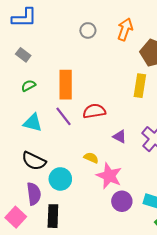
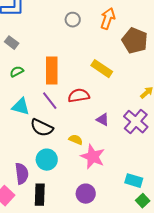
yellow rectangle: (140, 86) -> (102, 69), moved, turned -65
black semicircle: (34, 161) -> (42, 128), moved
purple circle: (122, 201) -> (86, 194), moved

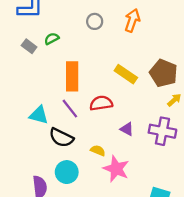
brown pentagon: (135, 41) -> (164, 73), moved
green semicircle: (17, 72) -> (52, 39), moved
purple cross: (136, 122) -> (162, 131), turned -30

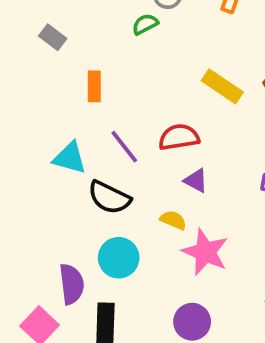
green semicircle: (52, 39) -> (145, 24), moved
orange rectangle: (72, 76) -> (94, 86), moved, size x0.6
purple triangle: (127, 129) -> (196, 180), moved

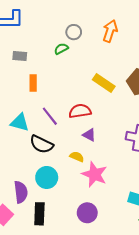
gray rectangle: (53, 37) -> (20, 56), moved, turned -32

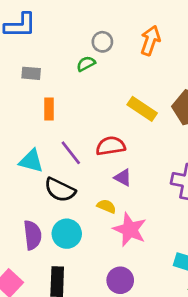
purple semicircle: (21, 192) -> (32, 235), moved

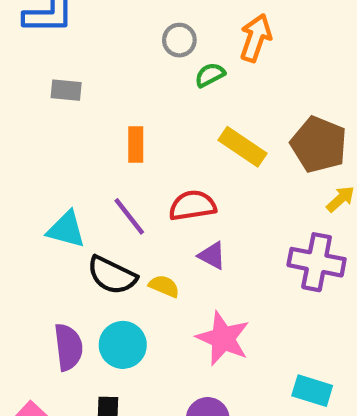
green semicircle: (86, 64) -> (210, 75), moved
orange rectangle: (49, 109) -> (136, 145), moved
yellow semicircle: (106, 206) -> (164, 286), moved

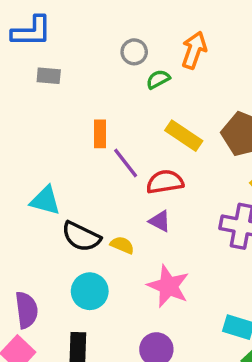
gray rectangle: (66, 90) -> (49, 76), moved
red semicircle: (192, 206) -> (165, 182), moved
purple line: (129, 216) -> (126, 163), moved
purple semicircle: (68, 347) -> (26, 310), moved

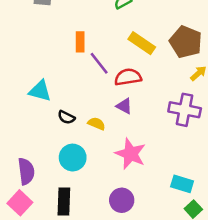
black semicircle: (81, 237) -> (66, 117), size x0.6

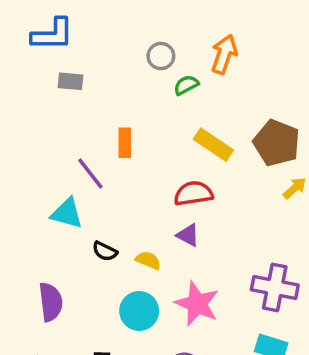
purple line: (99, 63) -> (90, 174), moved
purple cross: (185, 110) -> (275, 287), moved
cyan circle: (73, 158) -> (139, 311), moved
purple semicircle: (26, 171) -> (51, 302), moved

